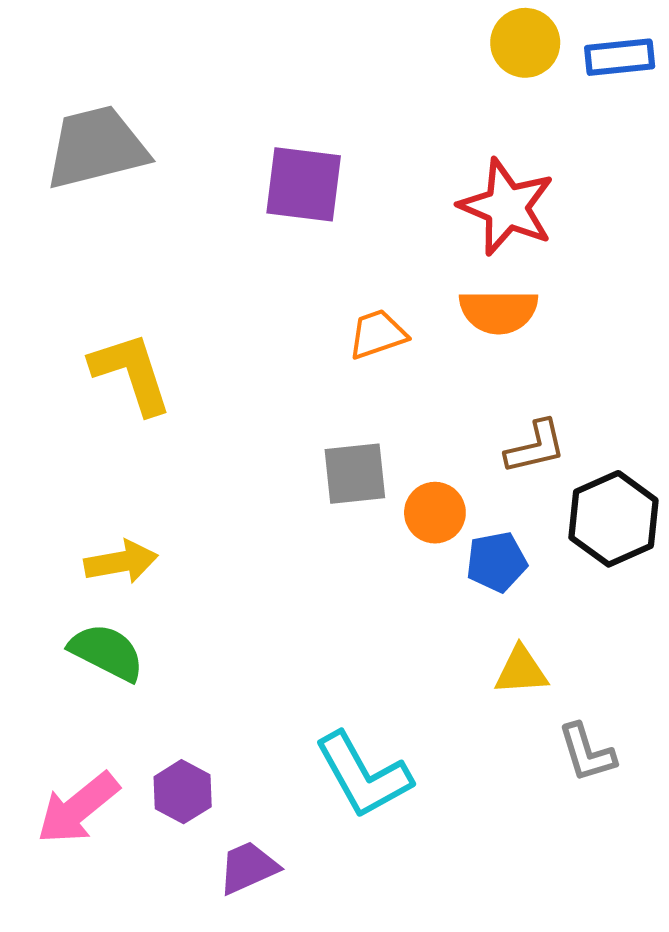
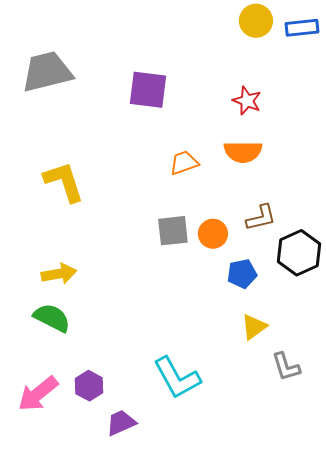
red star: (507, 207) -> (247, 101), size x0.6
orange circle: (435, 513) -> (213, 234), moved
yellow triangle: (521, 671) -> (254, 327), turned -32

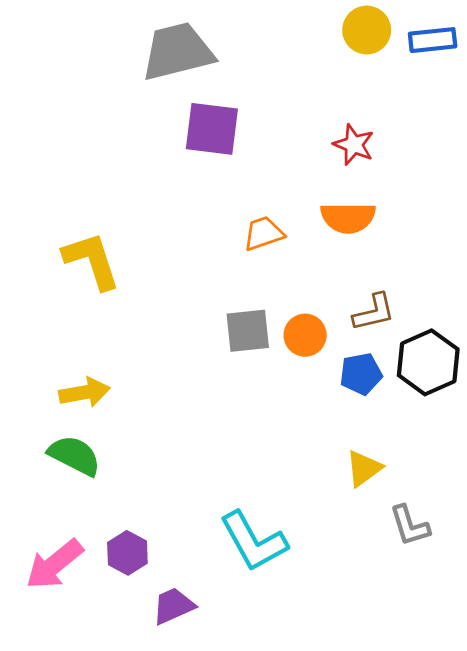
gray trapezoid: (47, 72) -> (178, 52), moved
blue pentagon: (242, 274) -> (361, 374), moved

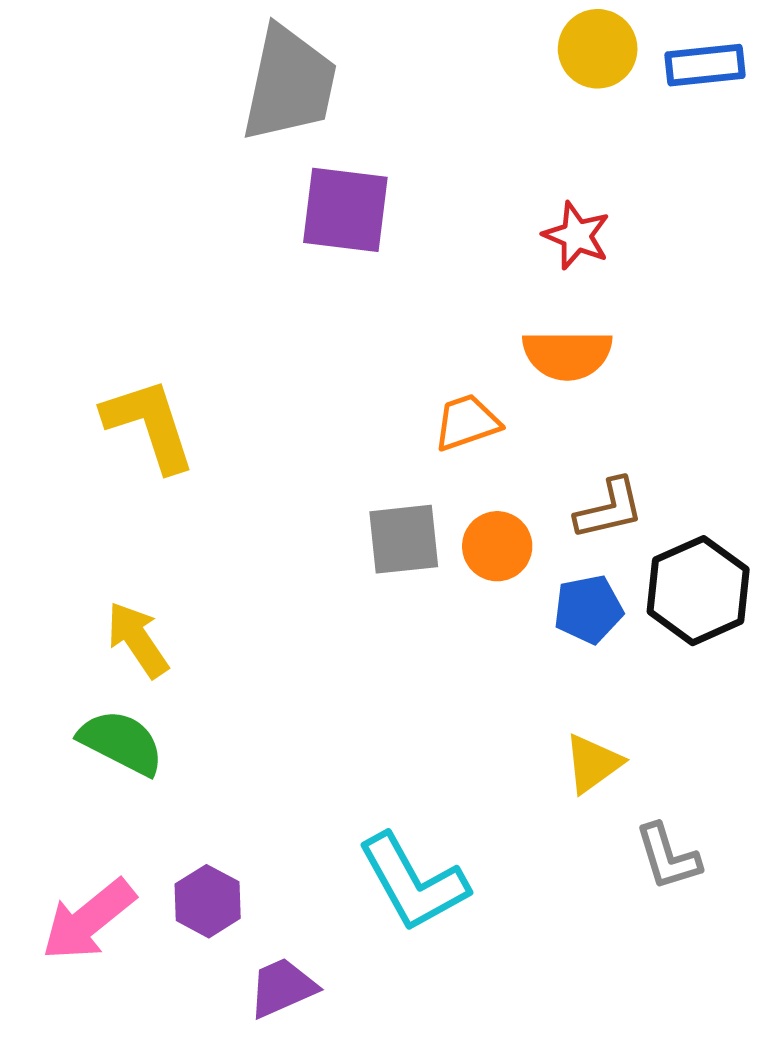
gray trapezoid: (178, 52) -> (289, 84), turned 116
orange trapezoid: (264, 233) -> (467, 422), moved
yellow arrow: (84, 392) -> (138, 640), turned -114

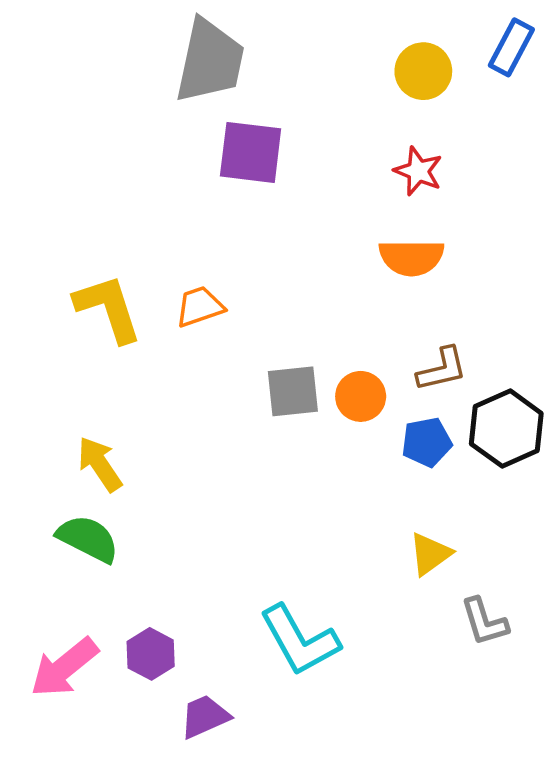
yellow circle: (598, 49) -> (423, 71), moved
blue rectangle: (705, 65) -> (511, 47), turned -56
orange trapezoid: (467, 422) -> (200, 307), moved

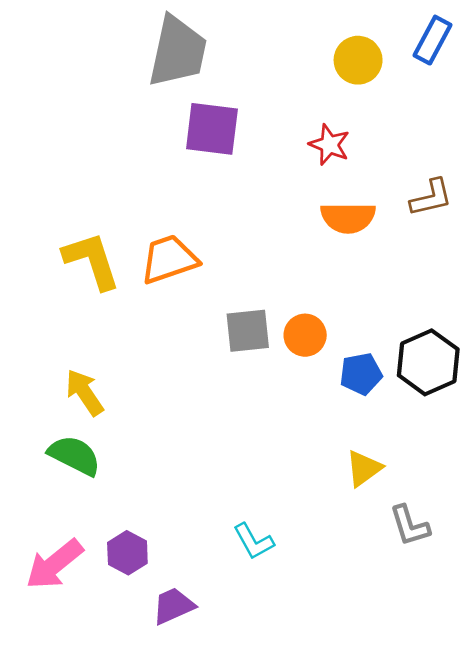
red star: (418, 171) -> (329, 145), moved
orange trapezoid: (200, 307) -> (169, 259), size x1.4
brown L-shape: (442, 369) -> (431, 198), moved
cyan L-shape: (300, 640) -> (253, 541), size x0.6

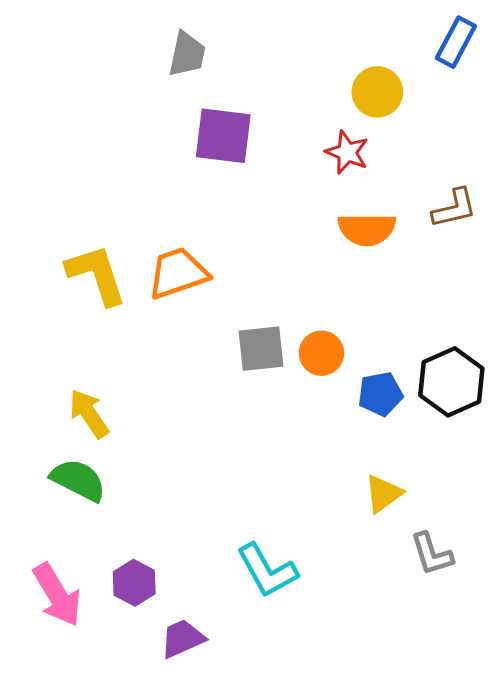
gray trapezoid: (178, 52) -> (187, 54), size x0.6
yellow circle: (358, 60) -> (377, 92), moved
cyan L-shape: (253, 541) -> (267, 571), size x1.4
pink arrow: (54, 564) -> (57, 595), turned -82

